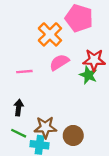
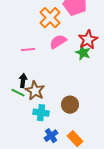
red star: (94, 60) -> (88, 40), turned -30
brown star: (45, 127) -> (35, 91), moved, turned 30
green line: (19, 133) -> (18, 93), moved

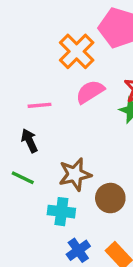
black arrow: (23, 81) -> (29, 141), moved, turned -32
brown star: (35, 91) -> (75, 174), moved, turned 30

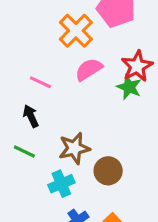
pink line: (40, 105) -> (40, 82), turned 30
cyan cross: (61, 212) -> (61, 184), turned -30

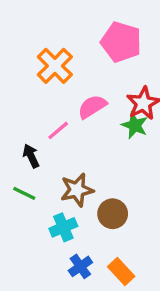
orange cross: (76, 31) -> (55, 66), moved
pink line: (40, 82) -> (58, 130), moved, turned -65

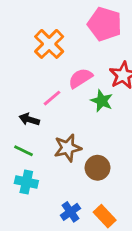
green star: (135, 125) -> (102, 101), moved
black arrow: (31, 156) -> (29, 119), turned -48
cyan cross: (63, 227) -> (26, 182), moved, turned 35

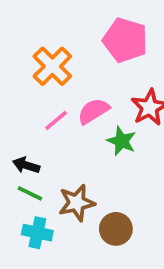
pink line: (52, 98) -> (56, 120), moved
green line: (24, 151) -> (30, 193), moved
cyan cross: (26, 182) -> (37, 233), moved

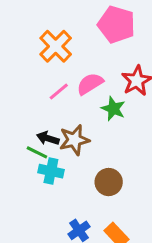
black arrow: (26, 165) -> (48, 138), moved
brown star: (77, 203) -> (74, 140), moved
cyan cross: (37, 233) -> (51, 171), moved

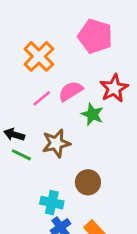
black arrow: (48, 138) -> (14, 135), moved
cyan cross: (51, 171) -> (52, 203), moved

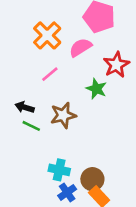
pink semicircle: (71, 91) -> (80, 47), moved
brown circle: (88, 182) -> (92, 179), moved

